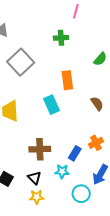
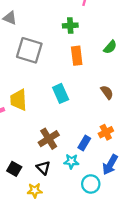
gray square: (21, 62) -> (29, 50), turned -30
orange rectangle: (67, 80) -> (77, 56), moved
brown cross: (40, 149) -> (49, 139), turned -30
yellow star: (37, 197) -> (35, 190), moved

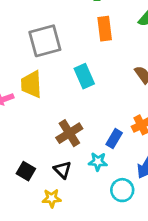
gray square: (29, 50) -> (45, 41), moved, turned -32

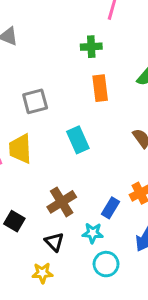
gray square: (45, 41) -> (35, 101), size x0.7
black square: (26, 171) -> (14, 221), moved
cyan circle: (122, 190) -> (106, 264), moved

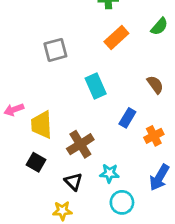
orange rectangle: (100, 88) -> (116, 38), turned 55
yellow trapezoid: (20, 149) -> (42, 125), moved
blue rectangle: (110, 208) -> (127, 118), moved

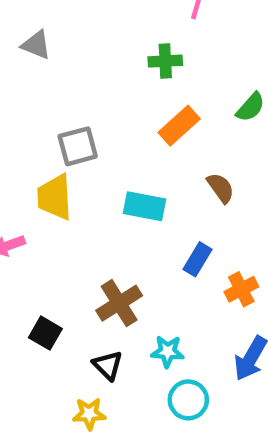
brown semicircle: (155, 85) -> (221, 188), moved
cyan rectangle: (96, 86) -> (145, 206), turned -55
yellow trapezoid: (42, 125) -> (55, 197), moved

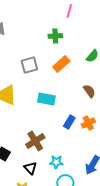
gray square: (78, 146) -> (29, 65), moved
brown semicircle: (221, 188) -> (89, 91), moved
orange cross: (241, 289) -> (88, 123), moved

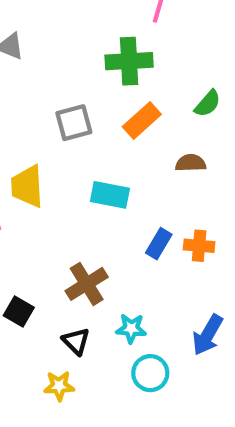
green cross: (55, 36) -> (129, 61), size x1.5
brown semicircle: (89, 91) -> (191, 163), moved, turned -56
orange cross: (88, 123) -> (199, 246), turned 32

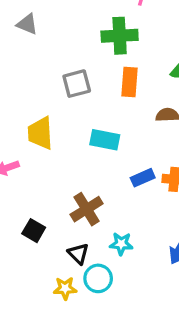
orange rectangle: (142, 121) -> (129, 82), turned -44
blue rectangle: (159, 244) -> (143, 178), turned 35
cyan circle: (150, 373) -> (98, 278), moved

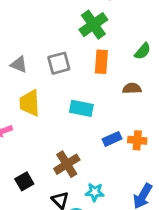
gray triangle: (27, 24) -> (19, 64), moved
green cross: (120, 36) -> (93, 25), turned -32
black square: (34, 231) -> (24, 181), turned 30

